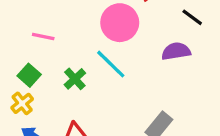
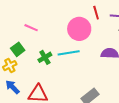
cyan line: (111, 64) -> (69, 53), turned -65

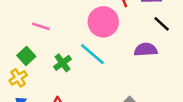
cyan line: (69, 53) -> (92, 54), turned 55

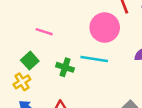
cyan line: (92, 54) -> (94, 59), turned -32
green cross: (62, 63) -> (65, 67), turned -36

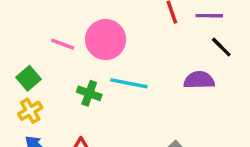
pink circle: (105, 28) -> (106, 39), moved
green square: (30, 61) -> (28, 78), moved

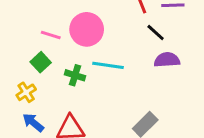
black line: (221, 47) -> (156, 32), moved
green square: (28, 78) -> (41, 62), moved

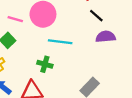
green cross: (75, 75) -> (45, 64), moved

